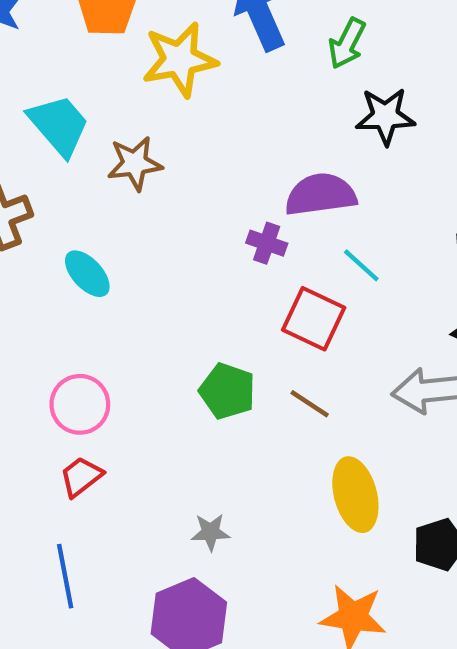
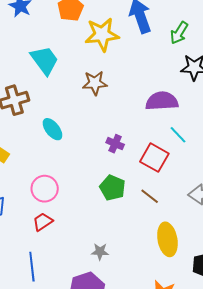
brown star: (135, 163) -> (95, 83), moved
purple cross: (267, 243) -> (115, 144), moved

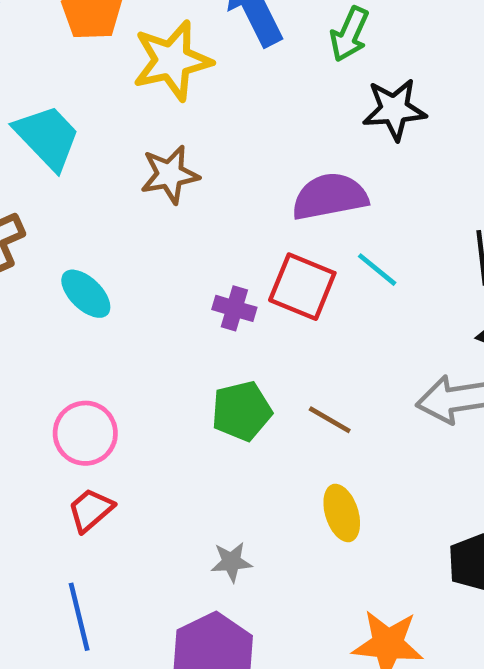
red square: (154, 158) -> (302, 287), moved
green pentagon: (112, 188) -> (242, 411), turned -30
yellow ellipse: (167, 239) -> (342, 513), moved, size x0.7

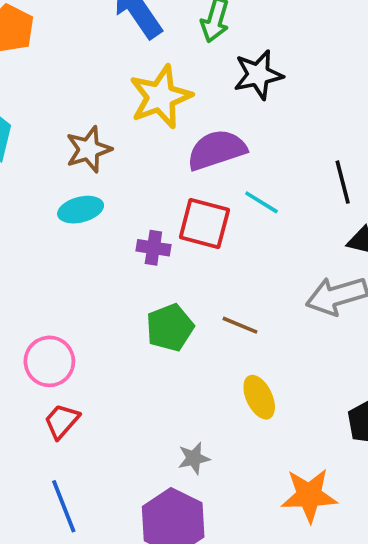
yellow star: (172, 61) -> (161, 97), moved
cyan ellipse: (86, 294) -> (81, 210), moved, turned -51
gray star: (231, 562) -> (194, 458), moved

